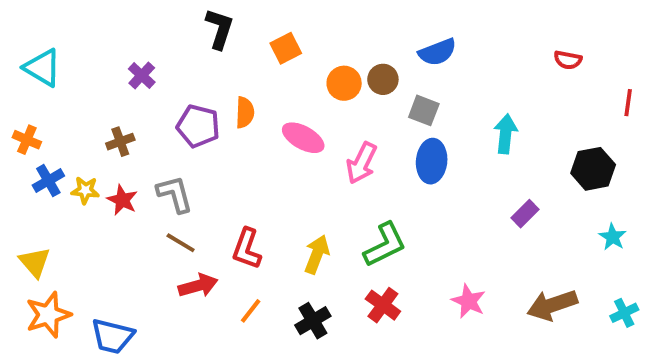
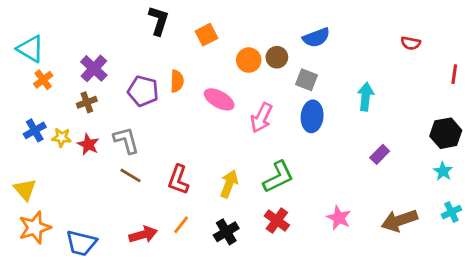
purple cross: (142, 75) -> (94, 68), moved, size x1.4
orange cross: (27, 140) -> (43, 80), moved, turned 30
black hexagon: (593, 169) -> (446, 133), moved
red arrow: (198, 286) -> (143, 235), moved
cyan cross: (624, 313) -> (451, 212), moved

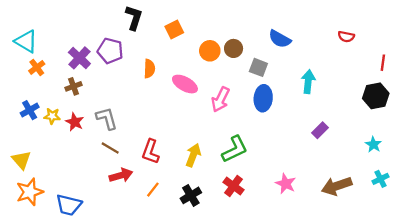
blue semicircle: (316, 38) -> (280, 39), moved, turned 50
purple pentagon: (143, 91) -> (110, 51), moved
black hexagon: (446, 133) -> (376, 96), moved
red arrow: (143, 235) -> (121, 175), moved

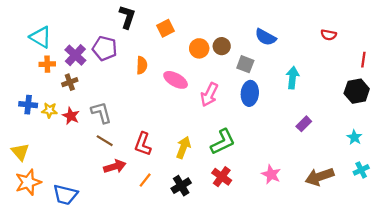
cyan triangle: (26, 41) -> (41, 37), moved
orange cross: (37, 67) -> (47, 64), moved, turned 35
blue cross: (30, 110) -> (28, 105), turned 36

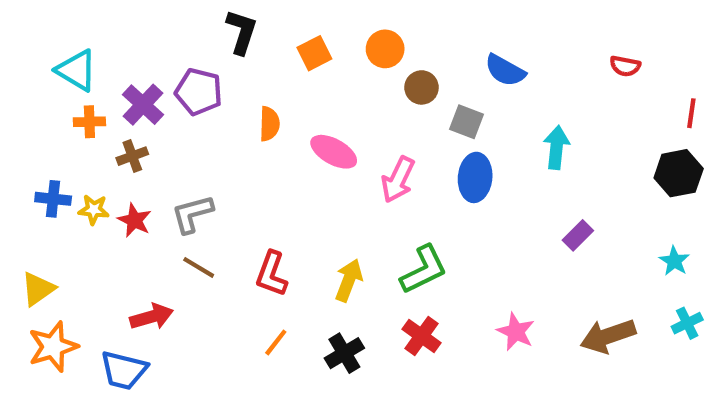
orange circle: (199, 48) -> (385, 49), moved
gray L-shape: (101, 113) -> (192, 214), turned -90
yellow triangle: (20, 152) -> (38, 289), turned 36
red arrow: (115, 167) -> (152, 317), moved

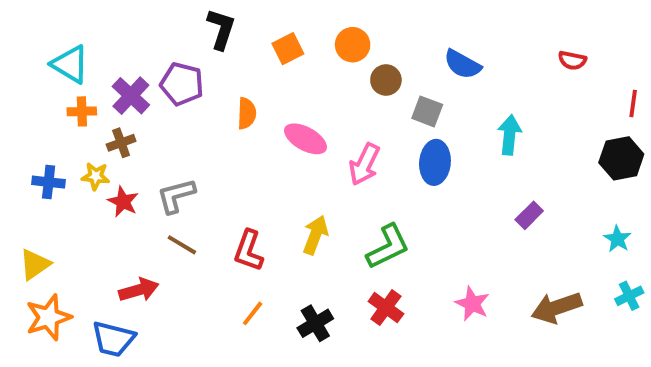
yellow star: (94, 210) -> (96, 176), moved
yellow arrow: (349, 280) -> (315, 235), moved

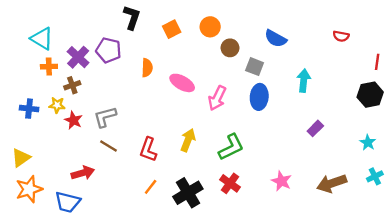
black cross: (315, 323) -> (188, 193), size x1.4

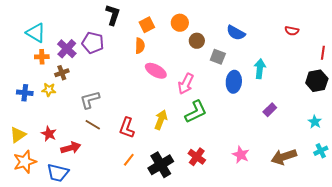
orange semicircle: (147, 68) -> (140, 46), moved
blue ellipse: (259, 97) -> (234, 82), moved
red star: (73, 120) -> (49, 134), moved
green L-shape: (231, 147) -> (196, 112), moved

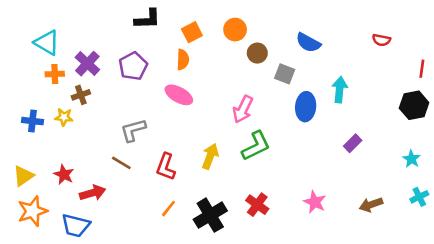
black L-shape: (113, 15) -> (147, 19), turned 70
purple pentagon: (93, 43) -> (133, 66), moved, turned 30
pink ellipse: (156, 71) -> (179, 95), moved
gray L-shape: (90, 100) -> (133, 130), moved
brown arrow: (284, 157) -> (371, 205), size x0.7

